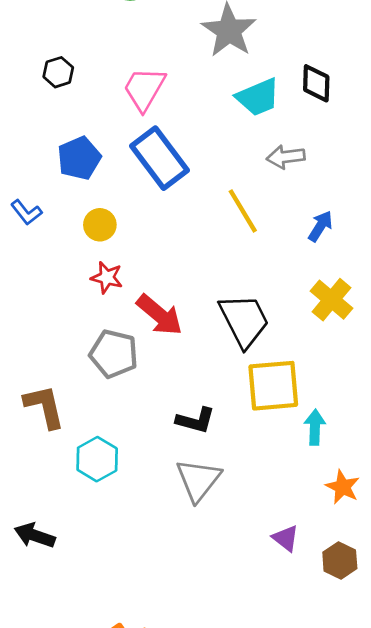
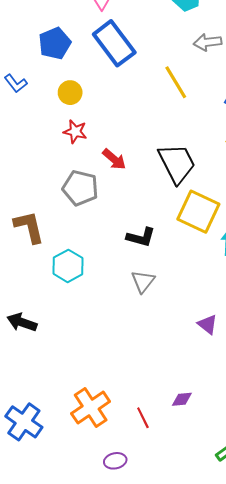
red arrow: (160, 315) -> (114, 159), size x0.7
yellow square: (273, 386) -> (198, 212), turned 30
gray triangle: (198, 480) -> (143, 281), size x0.7

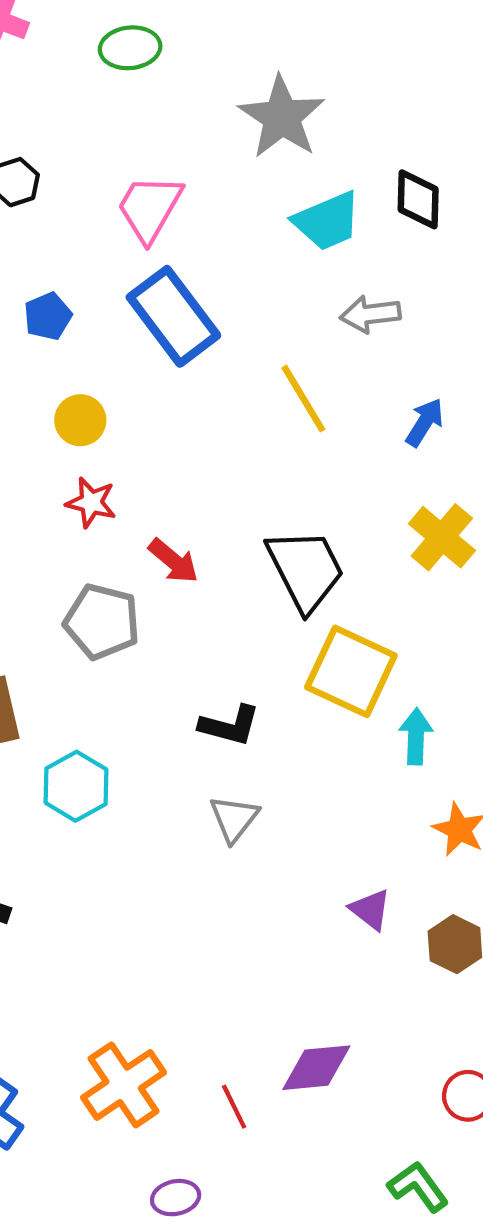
blue pentagon: (55, 43) -> (48, 316), size x0.7
purple diamond: (182, 399) -> (316, 1068), size x1.6

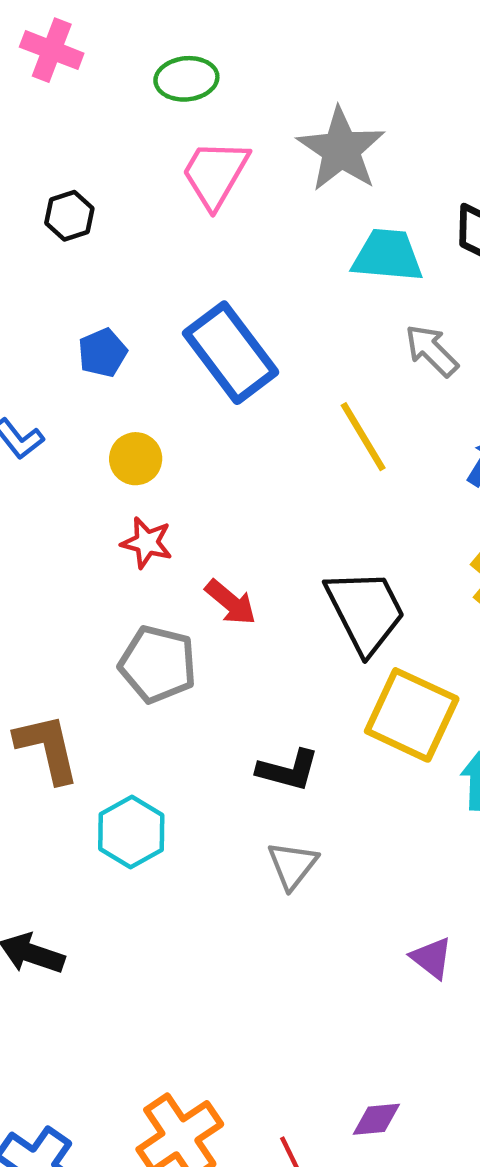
pink trapezoid: (150, 208) -> (215, 174), moved
cyan trapezoid: (327, 221) -> (387, 256), turned -152
gray arrow: (370, 314) -> (432, 350), turned 52
purple diamond: (316, 1068) -> (376, 1119), size x0.7

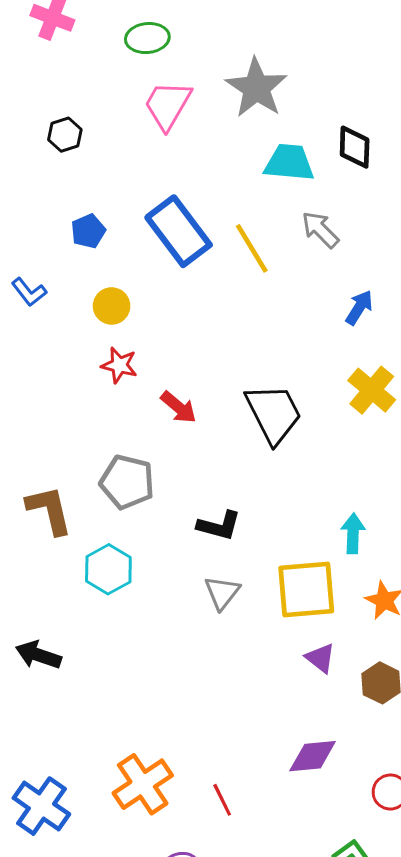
yellow line: (363, 437) -> (252, 248), moved
gray pentagon: (158, 664) -> (127, 482), moved
yellow square: (412, 715) -> (306, 589), moved, turned -30
purple diamond: (376, 1119) -> (313, 756), moved, size x1.4

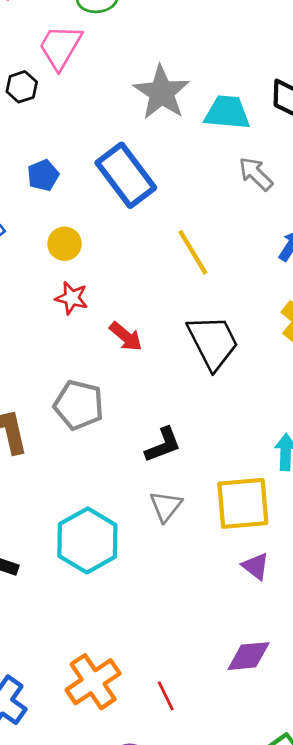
gray star: (256, 88) -> (162, 93), moved
pink trapezoid: (168, 105) -> (60, 47), moved
yellow line: (252, 248) -> (193, 252), moved
black L-shape: (219, 526) -> (163, 445), turned -36
cyan hexagon: (108, 569) -> (87, 540), moved, size x1.4

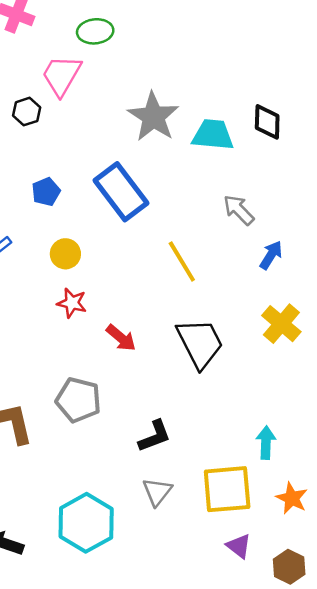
gray arrow: (256, 174) -> (239, 210), moved

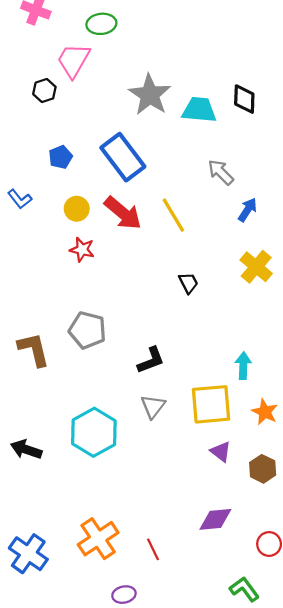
red arrow: (121, 338) -> (123, 213), moved, size x1.5
black trapezoid: (200, 343) -> (188, 283), size x0.5

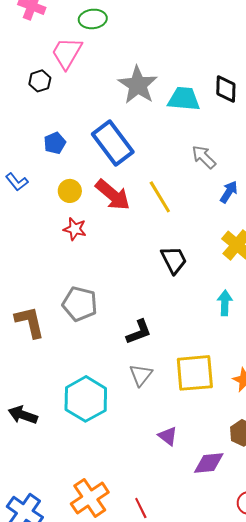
black trapezoid: (188, 283) -> (174, 260), size x1.4
cyan arrow: (243, 366) -> (225, 303), moved
purple triangle: (221, 452) -> (168, 436), moved
purple diamond: (215, 519) -> (209, 463), moved

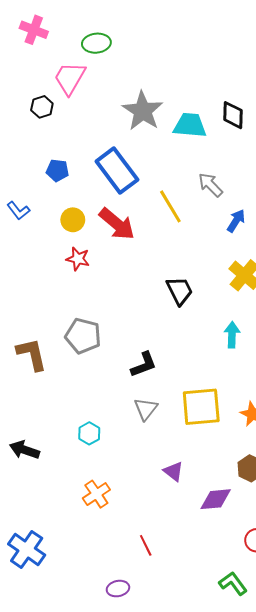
blue pentagon: (55, 143) -> (57, 170), turned 30
yellow line: (160, 197) -> (170, 206), moved
cyan hexagon: (86, 399) -> (89, 433), size x0.5
orange cross: (90, 498) -> (96, 494), moved, size x0.7

